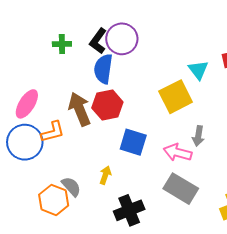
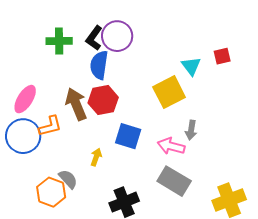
green cross: (62, 44) -> (59, 41), size x1.4
yellow arrow: (105, 175) -> (96, 157), moved

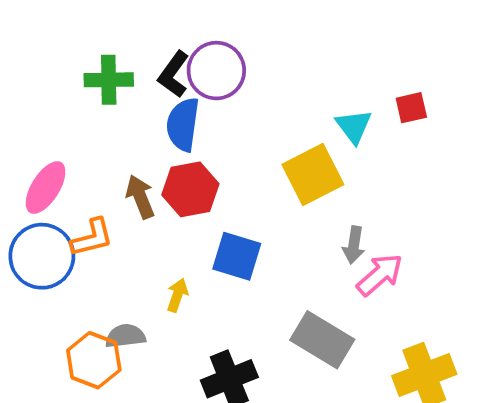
brown arrow: (76, 104) -> (140, 197), size x0.7
pink arrow: (171, 146) -> (380, 275), moved, turned 124
gray semicircle: (68, 179) -> (125, 336), turned -55

